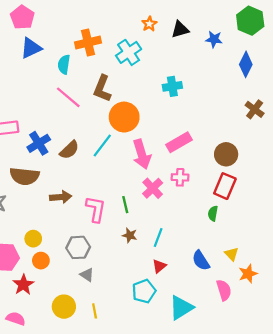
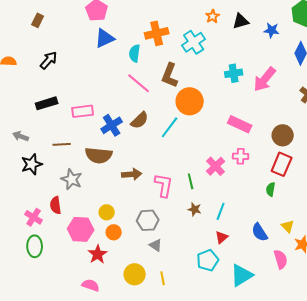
pink rectangle: (179, 142) -> (240, 124), turned 55
brown semicircle: (69, 150) -> (140, 120), moved
pink arrow: (142, 154) -> (265, 79), moved, turned 56

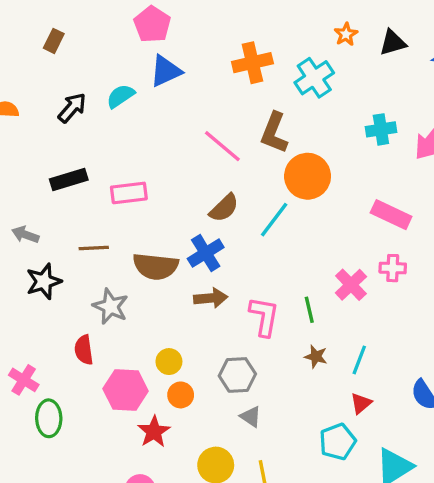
cyan semicircle: (135, 53) -> (121, 96), moved, turned 48
blue cross: (112, 125) -> (206, 253), moved
pink cross: (34, 217) -> (24, 380), moved

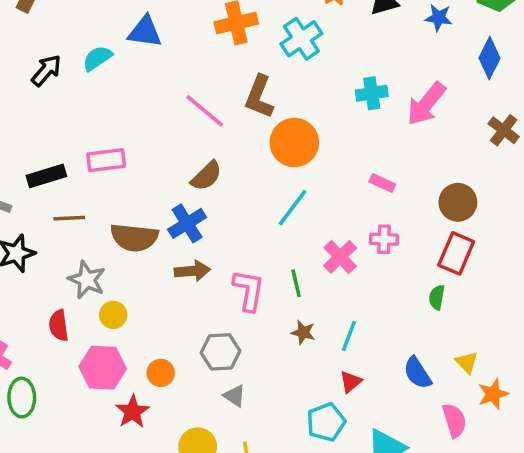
blue triangle: (166, 71) -> (145, 32), turned 33
black rectangle: (69, 180) -> (46, 176), moved
pink rectangle: (391, 215) -> (382, 183), size x0.6
cyan line: (274, 220) -> (293, 208), moved
yellow circle: (169, 362) -> (113, 315), moved

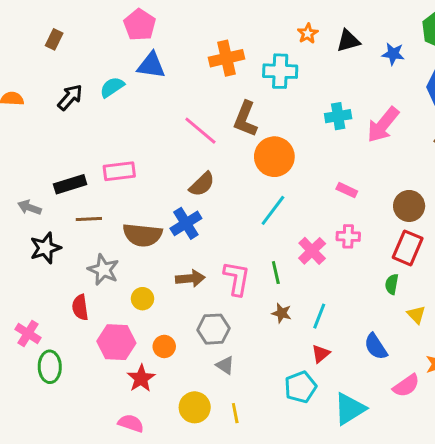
cyan cross: (301, 39) -> (280, 71), turned 36
brown arrow: (192, 271) -> (190, 278), moved
yellow circle: (113, 315) -> (142, 299), moved
yellow triangle: (467, 362) -> (416, 315), moved
pink semicircle: (454, 420) -> (406, 386), turned 72

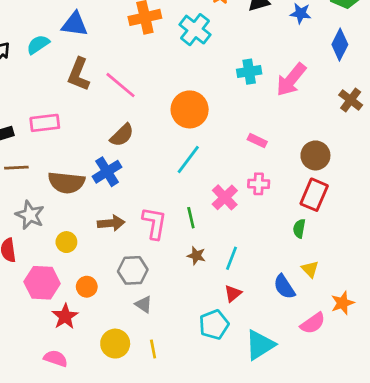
cyan cross: (280, 71) -> (195, 30), turned 36
brown L-shape: (245, 119) -> (79, 74), moved
yellow triangle: (416, 315) -> (310, 269), moved

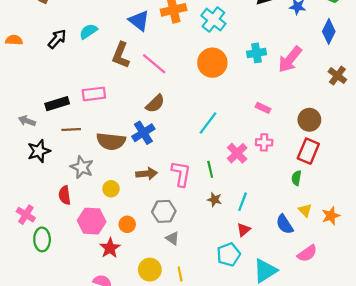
blue triangle: (75, 24) -> (139, 21), moved, turned 30
orange circle: (190, 109) -> (212, 63), moved
orange star: (343, 303) -> (331, 216), moved

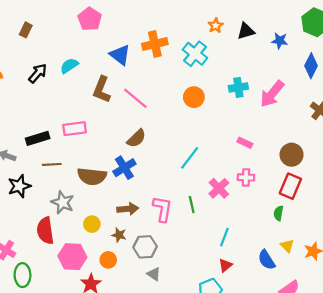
orange circle: (212, 63) -> (194, 97), size x0.7
red semicircle: (65, 195) -> (45, 231), size x1.4
brown star: (214, 200) -> (119, 235), moved

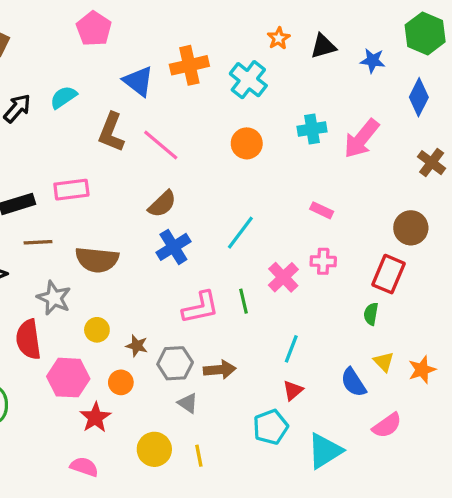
brown circle: (292, 155) -> (411, 228), moved
blue cross: (124, 168) -> (173, 247), moved
brown arrow: (128, 209) -> (220, 370), moved
pink L-shape: (162, 209) -> (201, 308), turned 68

